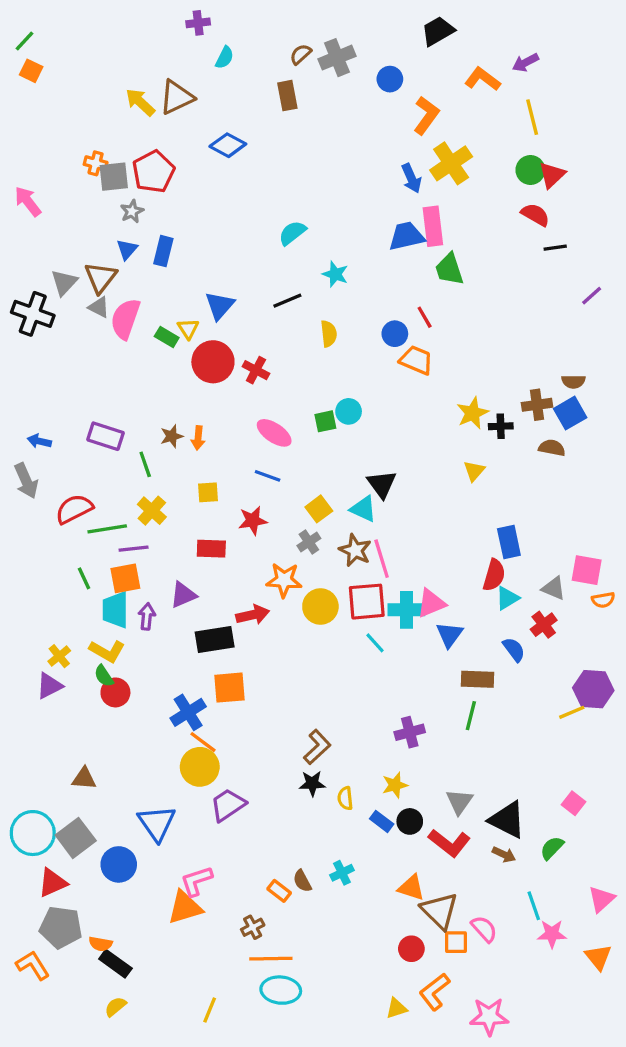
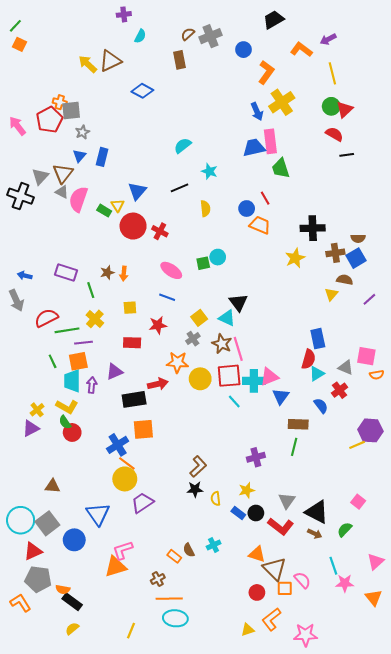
red pentagon: (153, 172) -> (49, 120), moved
purple line: (592, 296) -> (369, 299), moved
black cross: (501, 426) -> (313, 228), moved, size x1.6
yellow triangle: (474, 471) -> (331, 294), moved

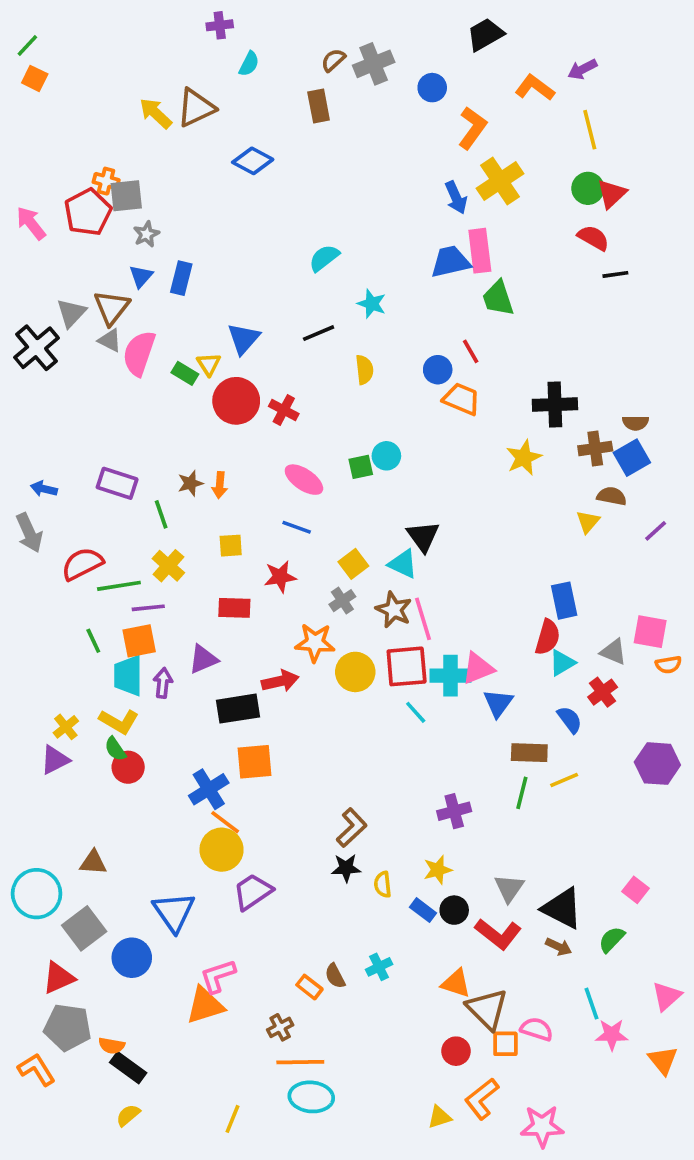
black cross: (21, 196) -> (37, 348), turned 30
yellow line: (357, 445) -> (564, 780), moved
cyan circle: (21, 520) -> (37, 894), moved
pink semicircle: (302, 580) -> (537, 1029), turned -30

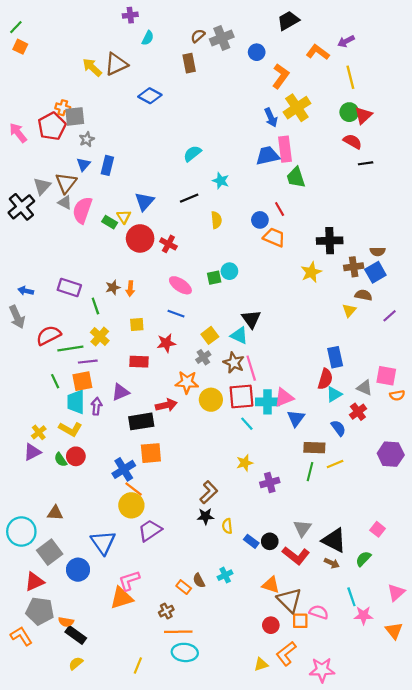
green semicircle: (115, 749) -> (61, 460), moved
yellow star: (438, 870) -> (245, 463), moved

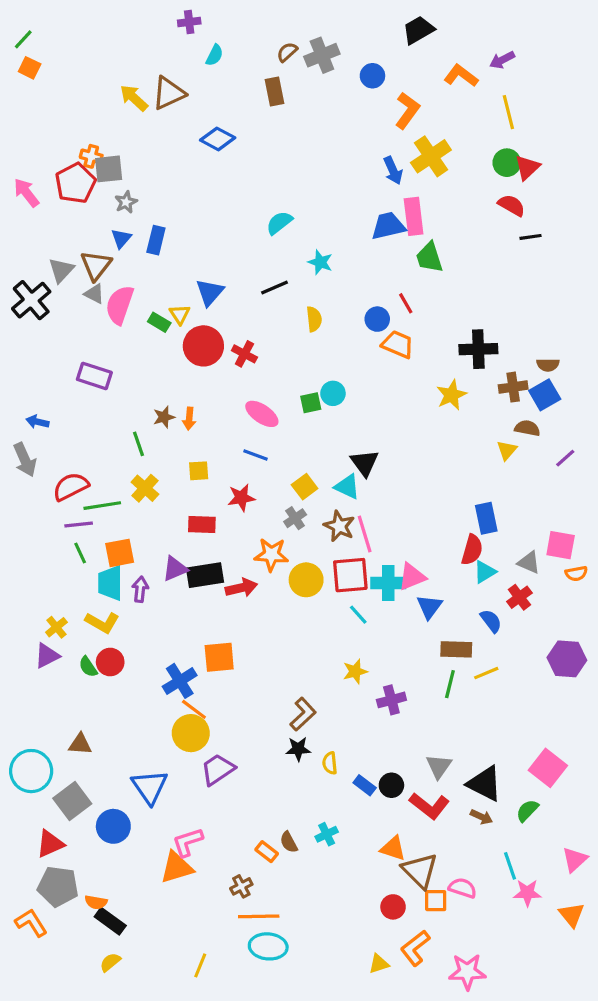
purple rectangle: (69, 287) -> (94, 376), moved
purple line: (88, 362) -> (79, 525), moved
black rectangle: (141, 421) -> (205, 575), moved
pink square: (378, 529) -> (548, 768), size x1.6

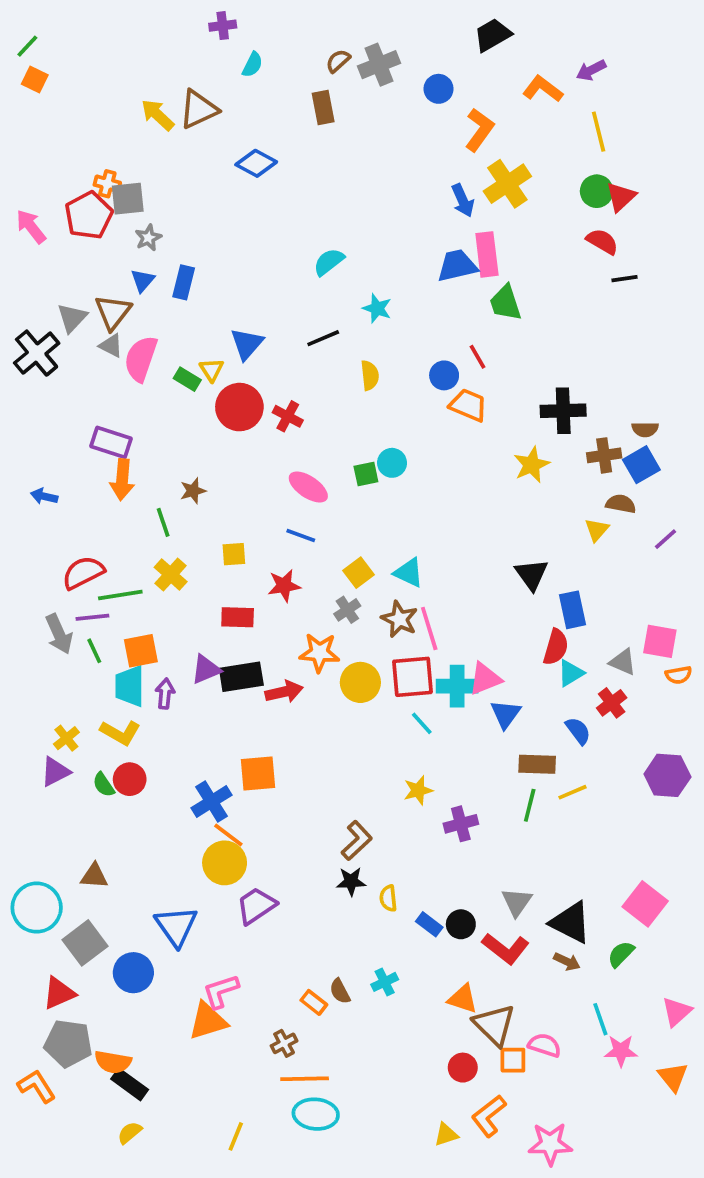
orange arrow: (189, 419) -> (122, 480), moved, size x1.5
gray arrow: (25, 460) -> (59, 634), moved
black triangle: (365, 463) -> (532, 574), moved
orange semicircle: (96, 902) -> (113, 1062), size x1.4

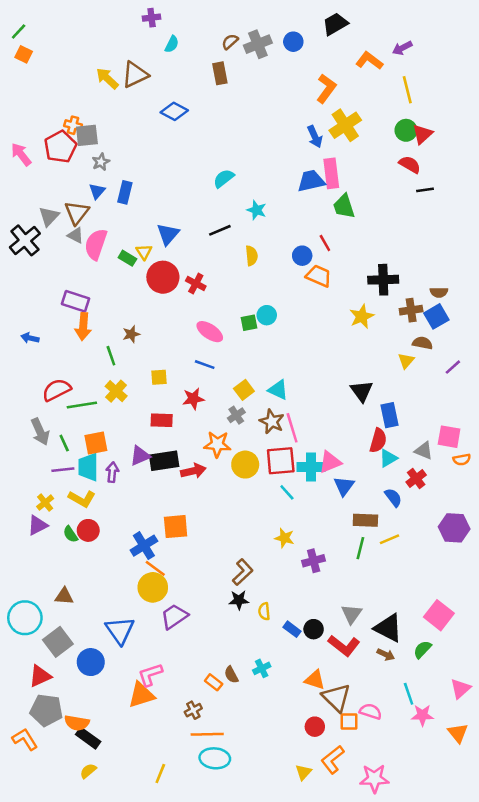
blue circle: (439, 89) -> (293, 42), moved
purple line: (92, 617) -> (63, 470), moved
yellow star: (418, 790) -> (284, 538), turned 30
yellow triangle: (446, 1135) -> (303, 772), turned -30

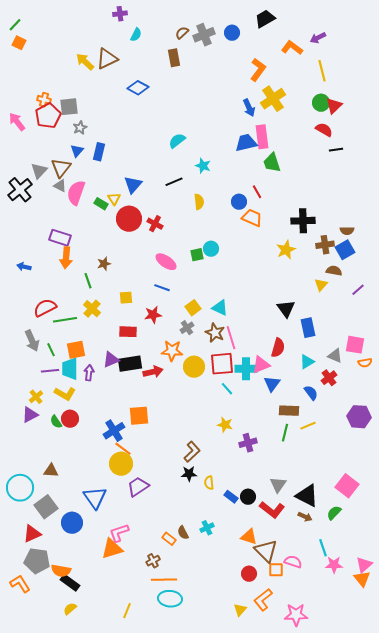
orange cross: (73, 125) -> (44, 100), moved
red semicircle: (378, 441) -> (278, 348), moved
pink triangle: (460, 689) -> (364, 565), moved

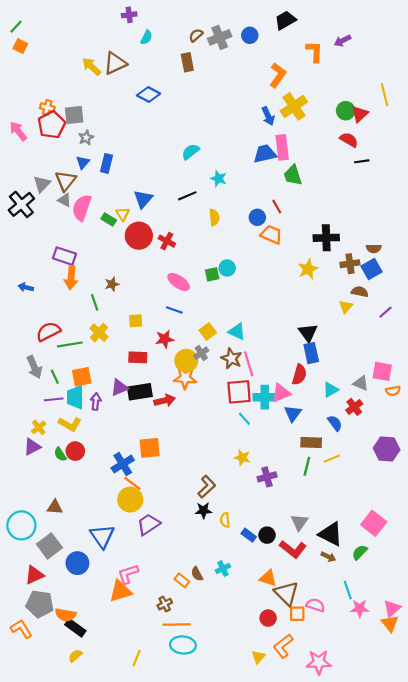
orange L-shape: (292, 48) -> (314, 51), turned 55
yellow line: (322, 71) -> (384, 95), moved
blue rectangle: (308, 328) -> (311, 353), moved
yellow circle: (194, 367) -> (186, 361), moved

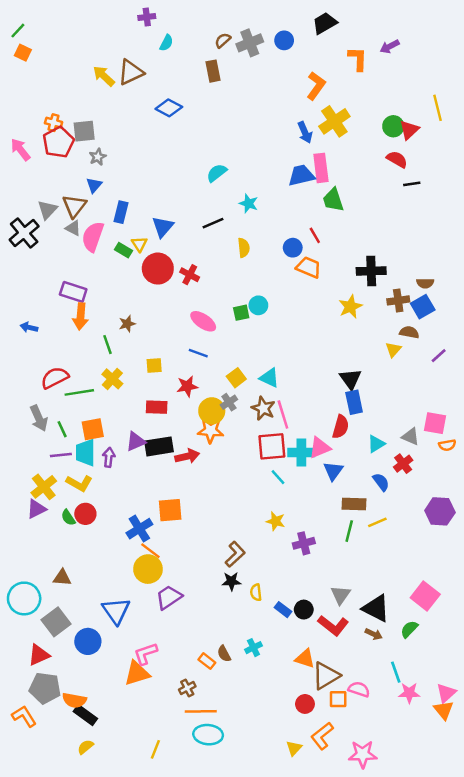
blue rectangle: (107, 163) -> (121, 212), moved
yellow cross: (39, 427) -> (44, 487), size x1.5
brown triangle: (286, 593) -> (326, 676), turned 44

